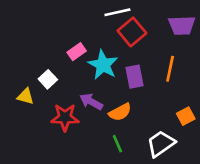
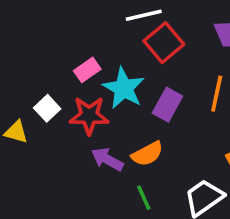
purple rectangle: (135, 77) -> (167, 105), turned 40
purple arrow: (91, 102) -> (107, 159), moved
red star: (65, 117) -> (89, 116), moved

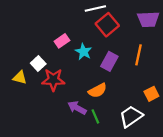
cyan star: (124, 88) -> (83, 52), size x0.7
red star: (89, 116) -> (53, 80), moved
purple arrow: (107, 159) -> (77, 108), moved

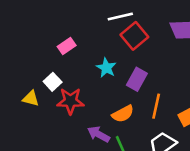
pink rectangle: (62, 41) -> (67, 46), moved
orange line: (139, 55) -> (156, 106), moved

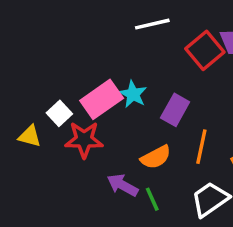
red square: (134, 36) -> (205, 50), moved
pink rectangle: (67, 46) -> (102, 99), moved, size x1.6

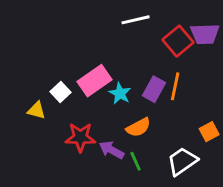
cyan star: (133, 94) -> (120, 93), moved
red star: (84, 140) -> (80, 137), moved
orange line: (201, 147) -> (175, 86), moved

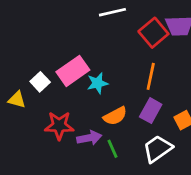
purple rectangle: (154, 89) -> (151, 111), moved
cyan star: (120, 93) -> (97, 83), turned 30
purple arrow: (111, 150) -> (89, 138), turned 140

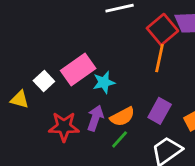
orange line: (151, 76) -> (160, 58), moved
purple arrow: (89, 138) -> (95, 118), moved, turned -60
green line: (112, 149) -> (120, 139), moved, turned 66

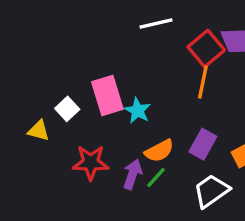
pink rectangle: (78, 70) -> (107, 95), turned -72
cyan star: (104, 82) -> (138, 111), turned -30
purple arrow: (95, 118) -> (133, 174), moved

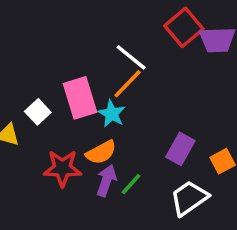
white line: (156, 23) -> (131, 57), moved, turned 52
red square: (206, 49) -> (184, 27), moved
orange line: (203, 82) -> (128, 84), moved, turned 32
orange semicircle: (159, 151) -> (101, 152), moved

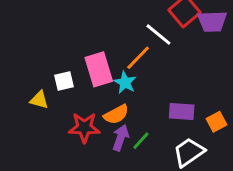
white line: (131, 57) -> (158, 35), moved
white square: (38, 112) -> (64, 81), turned 30
purple rectangle: (180, 149) -> (182, 112), turned 65

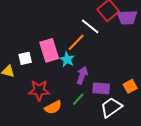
purple rectangle: (182, 112) -> (101, 88), moved
orange semicircle: (116, 114) -> (53, 107), moved
purple arrow: (121, 138) -> (82, 75), moved

